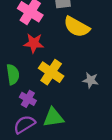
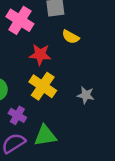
yellow semicircle: (77, 27) -> (71, 37), size x0.6
red star: (34, 43) -> (40, 55), moved

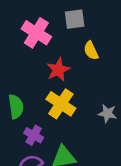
yellow semicircle: (71, 37) -> (91, 51), turned 36
red star: (40, 55) -> (58, 70), turned -30

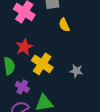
red star: (58, 70) -> (24, 47), moved

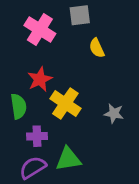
purple cross: (22, 87) -> (37, 136), turned -32

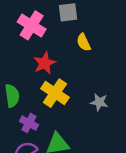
red star: (40, 79) -> (45, 63), moved
purple cross: (37, 136) -> (29, 123), turned 30

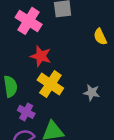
yellow semicircle: (84, 42) -> (100, 37), moved
red star: (45, 63) -> (41, 56), turned -30

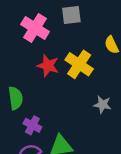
yellow cross: (50, 84) -> (79, 64), moved

